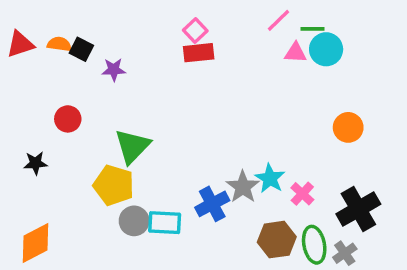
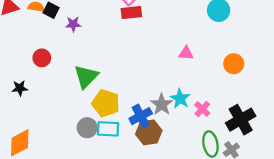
pink triangle: (295, 53) -> (186, 53), moved
yellow pentagon: (114, 185) -> (106, 103), moved
brown hexagon: (277, 240) -> (149, 132), moved

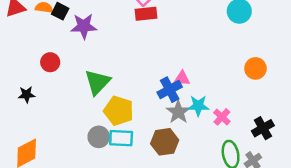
purple star: (73, 24) -> (84, 26), size x1.5
pink triangle: (186, 53) -> (182, 78), moved
cyan star: (180, 99) -> (198, 106), turned -30
blue cross: (141, 116) -> (170, 90), moved
black cross: (241, 120) -> (263, 128), size x0.7

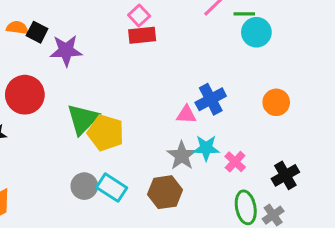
red circle: (50, 62) -> (25, 95), size x1.6
blue cross: (170, 90) -> (211, 99), moved
yellow pentagon: (119, 111) -> (106, 133), moved
cyan rectangle: (121, 138) -> (112, 188), turned 30

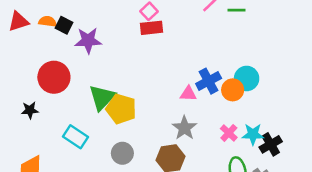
cyan circle: (256, 32) -> (247, 78), moved
orange circle: (276, 102) -> (233, 90), moved
cyan star: (206, 148) -> (253, 134), moved
gray circle: (84, 186) -> (122, 153), moved
cyan rectangle: (112, 188) -> (75, 137), moved

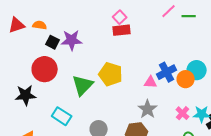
black square: (64, 25) -> (53, 42), moved
yellow pentagon: (121, 109) -> (111, 74), moved
black star: (30, 110) -> (26, 95), size x1.5

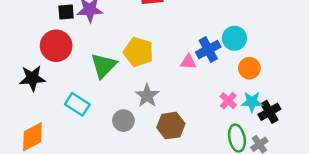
black square: (53, 42) -> (66, 12), turned -32
cyan circle: (197, 70) -> (234, 38), moved
orange circle: (186, 79) -> (249, 68), moved
gray star: (148, 109) -> (147, 96), moved

